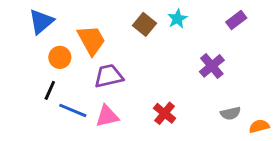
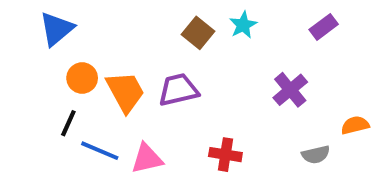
orange trapezoid: (91, 40) -> (125, 92), moved
purple trapezoid: (109, 76) -> (178, 90), moved
red cross: (165, 113) -> (225, 155), turned -30
orange semicircle: (259, 126) -> (355, 125), moved

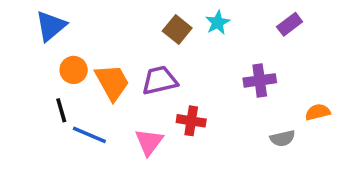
purple cross: (290, 90) -> (260, 80), turned 32
black line: (68, 123) -> (61, 110), turned -40
red cross: (225, 155) -> (191, 121), moved
pink triangle: (147, 159) -> (149, 142), moved, turned -40

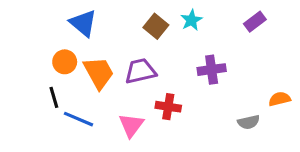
blue triangle: (51, 26) -> (83, 23), moved, turned -40
purple cross: (260, 80) -> (212, 70), moved

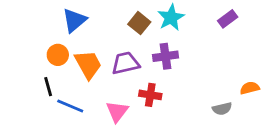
cyan star: (191, 20) -> (171, 18), size x1.4
blue triangle: (83, 23) -> (74, 20), turned 40
purple cross: (212, 70) -> (165, 56), moved

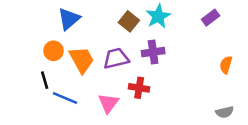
orange semicircle: (250, 88) -> (226, 65), moved, turned -60
gray semicircle: (222, 109) -> (225, 112), moved

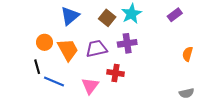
blue triangle: (69, 19) -> (70, 16), moved

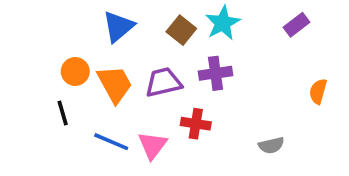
blue line: (54, 82) -> (111, 142), moved
gray semicircle: (187, 93) -> (271, 145), moved

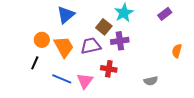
brown square: (181, 30) -> (104, 27), moved
black line: (63, 113) -> (35, 63), turned 40

